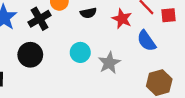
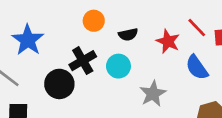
black cross: (40, 19) -> (83, 61), moved
cyan circle: (80, 52) -> (118, 66), moved

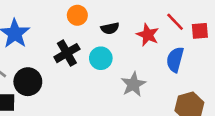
blue semicircle: (197, 67) -> (175, 60), turned 50
black circle: (59, 84) -> (28, 82), moved

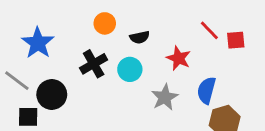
red star: (148, 35) -> (179, 58), moved
blue semicircle: (175, 60) -> (207, 90), moved

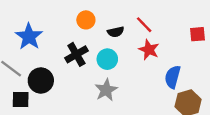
red line: (209, 30) -> (144, 25), moved
gray star: (165, 97) -> (106, 90), moved

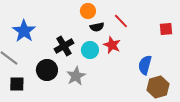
orange circle: (86, 20) -> (88, 11), moved
red star: (149, 50) -> (112, 45), moved
black circle: (41, 80) -> (47, 70), moved
gray star: (106, 90) -> (76, 76), moved

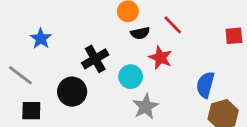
blue star: (24, 31) -> (41, 39), size x0.7
cyan circle: (90, 50) -> (131, 77), moved
gray star: (76, 76) -> (146, 107), moved

